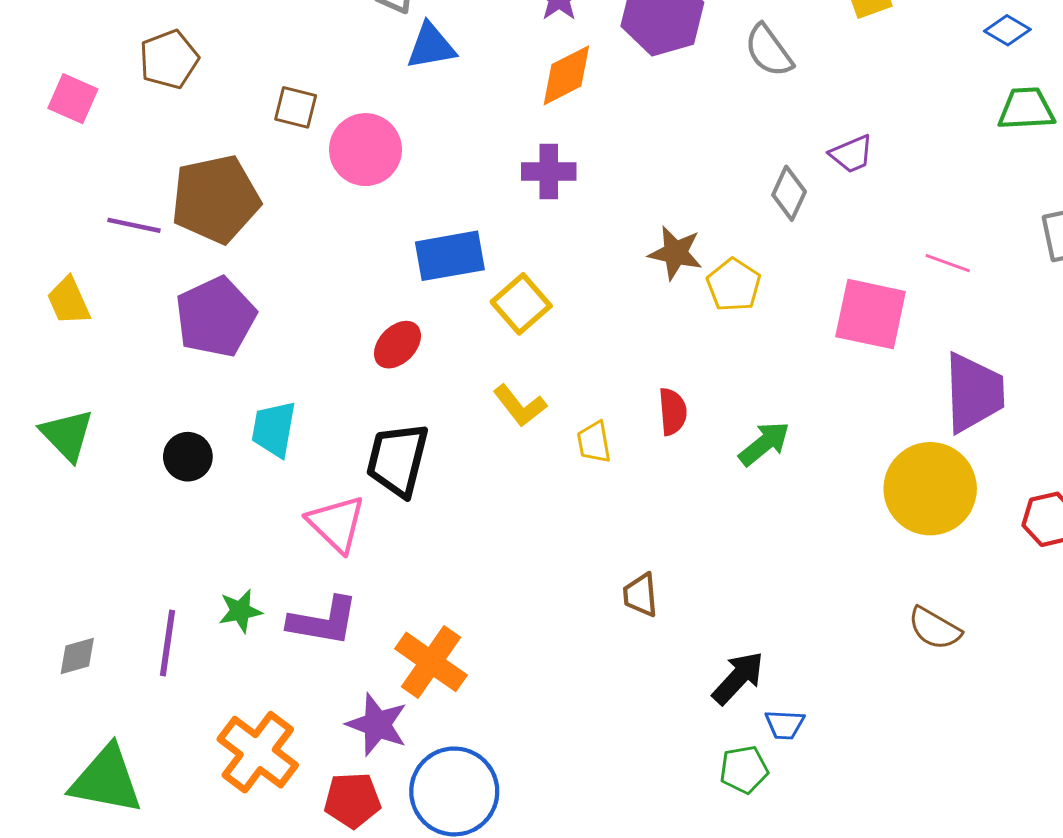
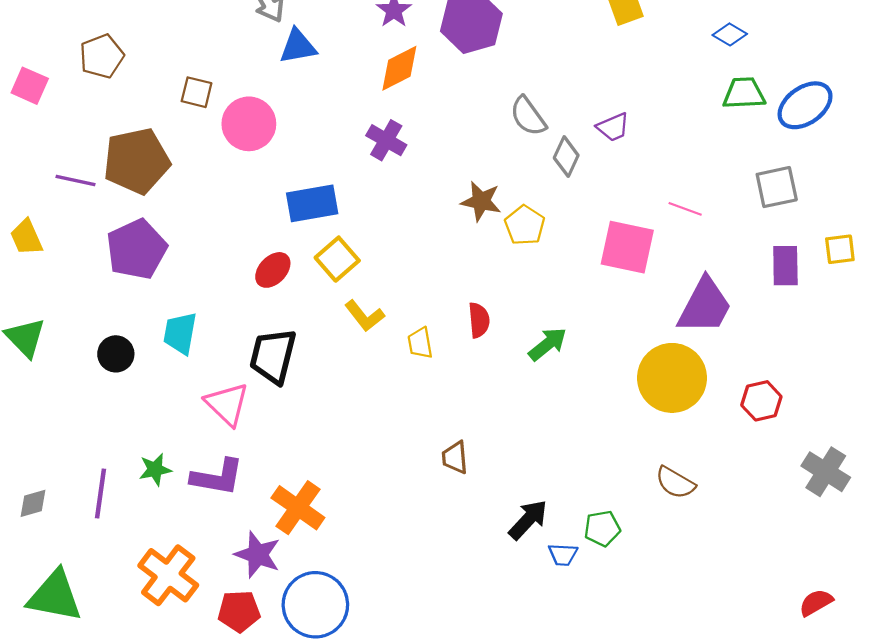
gray semicircle: (769, 51) -> (528, 116), moved
purple cross: (549, 171) -> (386, 140), turned 30
yellow square: (521, 304) -> (337, 259), moved
purple trapezoid: (974, 393) -> (705, 306), turned 30
green pentagon: (744, 770) -> (602, 528), moved

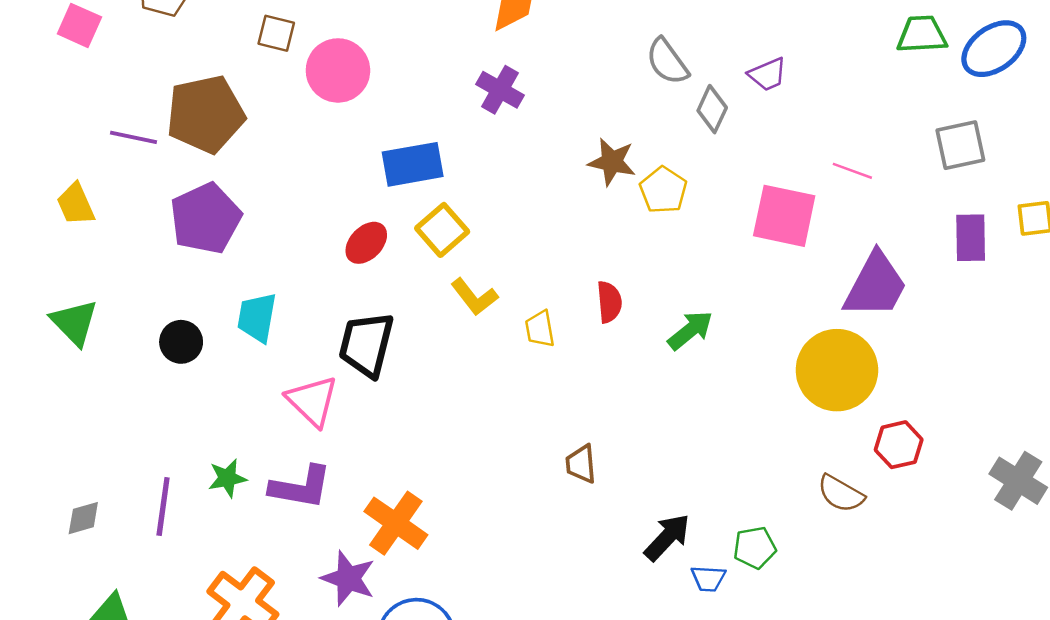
red hexagon: (761, 401) -> (899, 445), moved

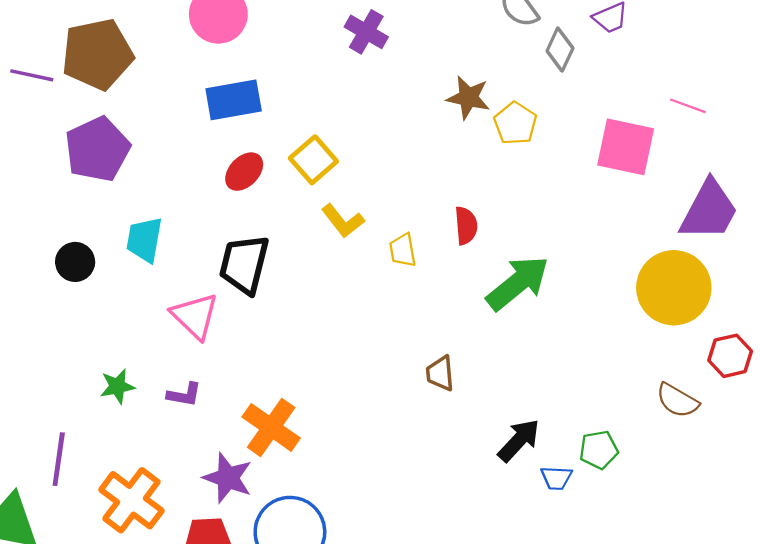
blue rectangle: (413, 164) -> (234, 100), moved
green arrow: (690, 330) -> (518, 283), moved, size x1.5
purple L-shape: (301, 487) -> (184, 395), size x0.6
purple line: (163, 506) -> (59, 459), moved

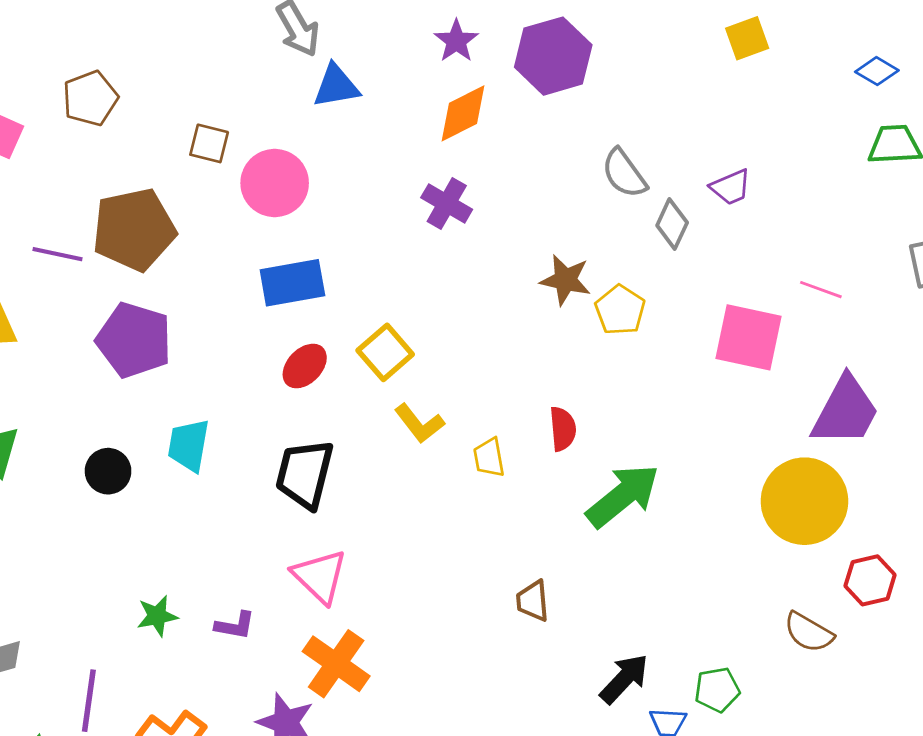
purple pentagon: (97, 149) -> (134, 340), turned -30
pink triangle: (195, 316) -> (320, 576), moved

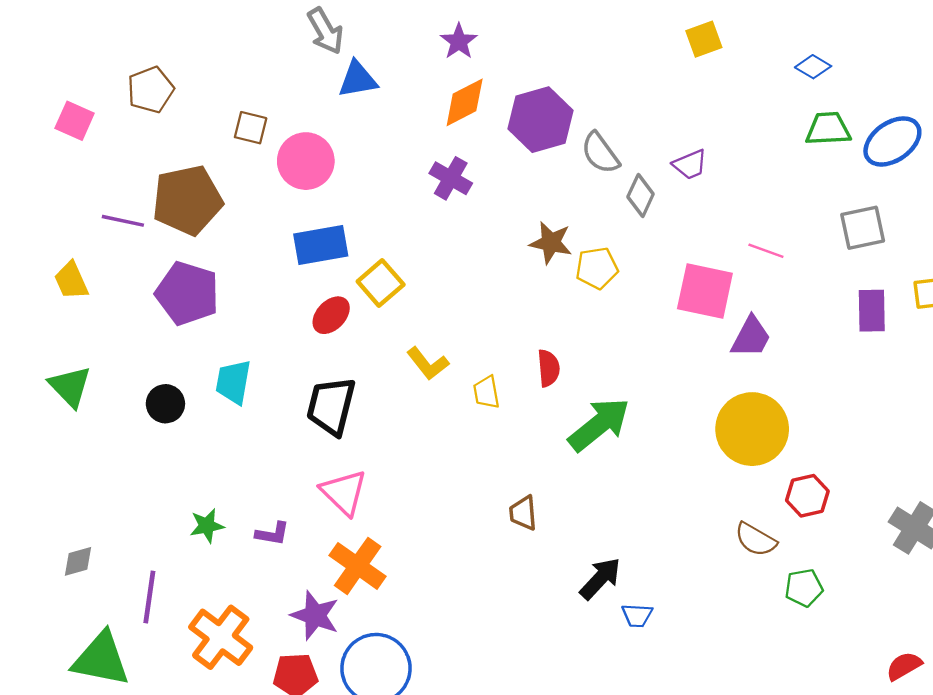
purple hexagon: (553, 56) -> (540, 120), moved
yellow pentagon: (620, 310) -> (597, 268), turned 30
yellow square: (385, 352) -> (381, 283), moved
purple trapezoid: (845, 411) -> (751, 337), moved, size x0.7
green pentagon: (717, 690) -> (804, 588), moved

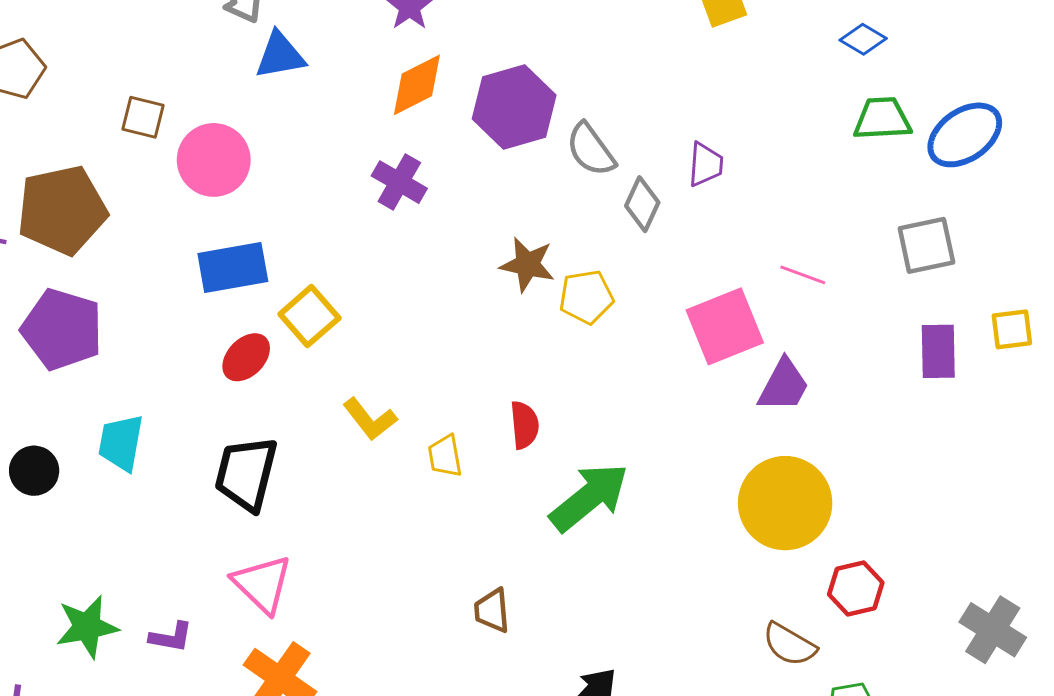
purple trapezoid: (690, 164) -> (706, 164), turned -63
pink square: (705, 291) -> (725, 326), turned -34
green star: (207, 526) -> (87, 627), size x1.4

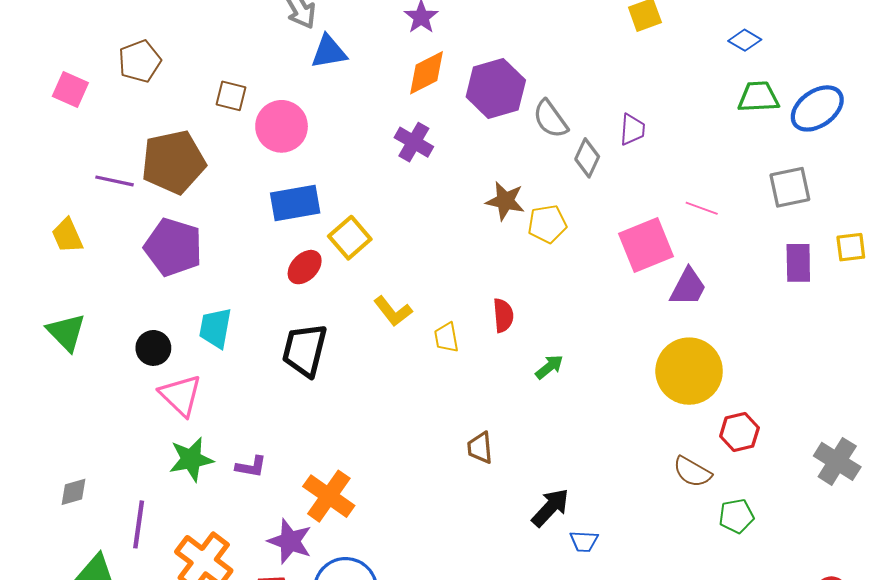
green arrow: (589, 497) -> (549, 367), size x0.5
pink triangle: (262, 584) -> (181, 395), moved

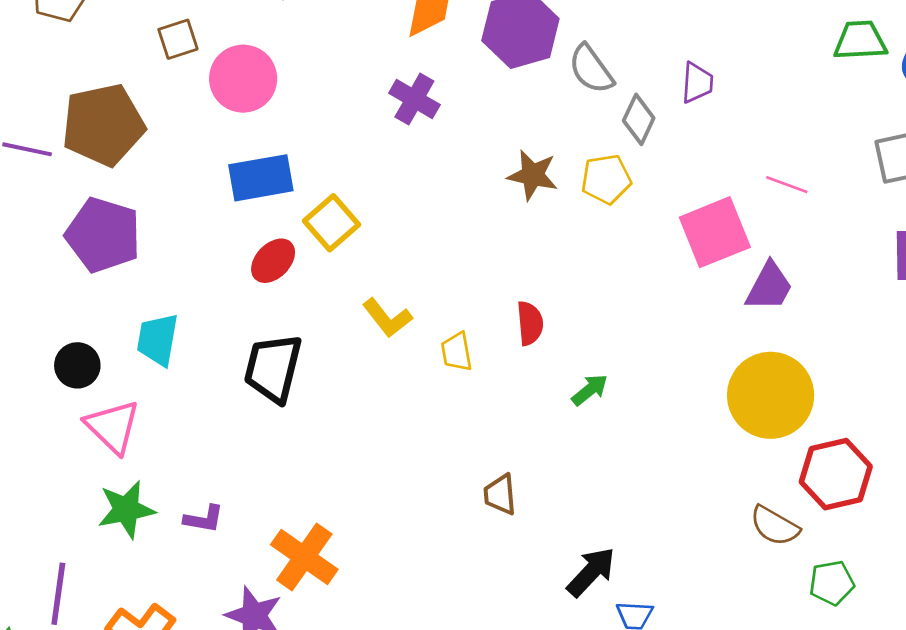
brown square: (231, 96) -> (178, 39), turned -32
yellow pentagon: (547, 224) -> (606, 179), moved
red hexagon: (739, 432) -> (836, 474), size x1.4

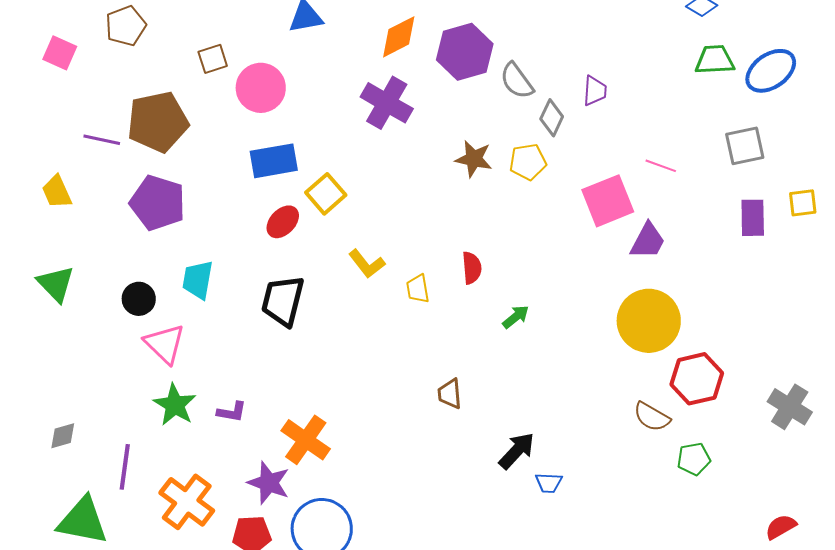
purple cross: (414, 99) -> (387, 103), size x1.4
green star: (126, 509) -> (175, 405), turned -30

